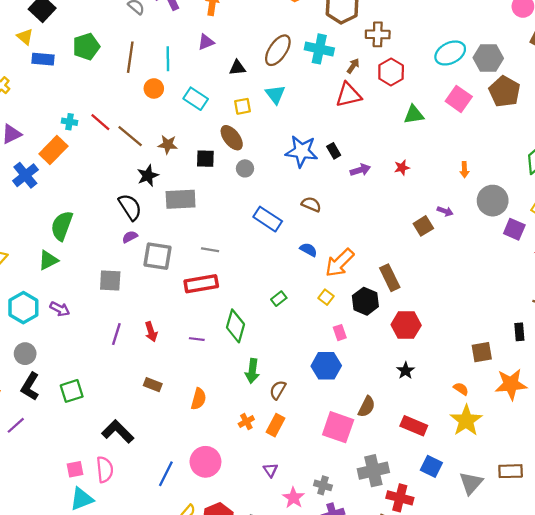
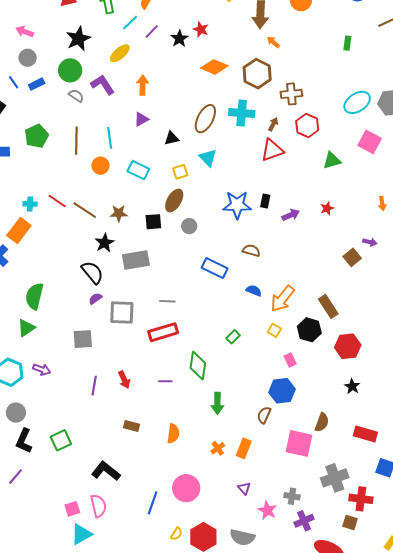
brown ellipse: (232, 138) -> (174, 200), turned 75
black rectangle: (334, 151) -> (265, 201), turned 48
brown semicircle: (278, 390) -> (264, 415), moved

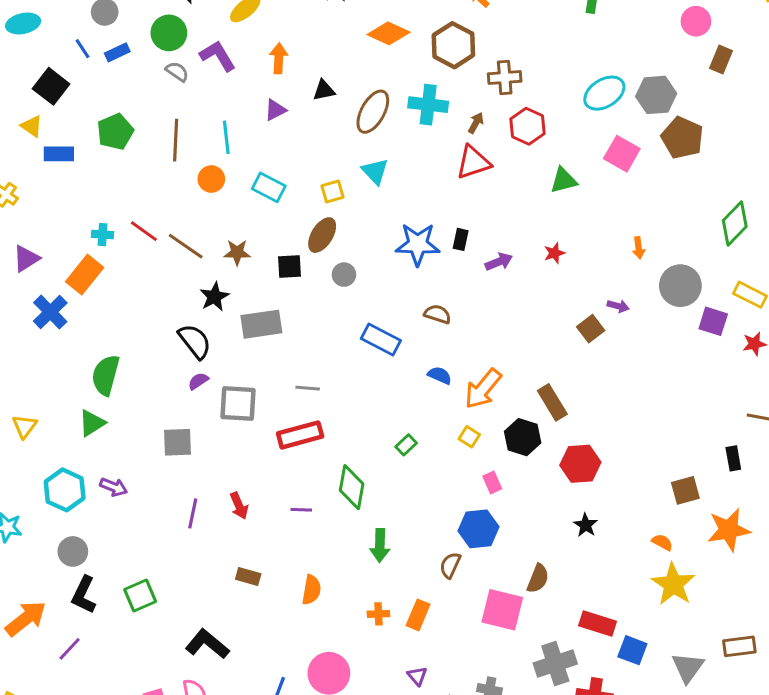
black triangle: (172, 138) -> (324, 90), moved
red rectangle: (365, 434) -> (598, 624), moved
orange cross: (218, 448) -> (378, 614), turned 32

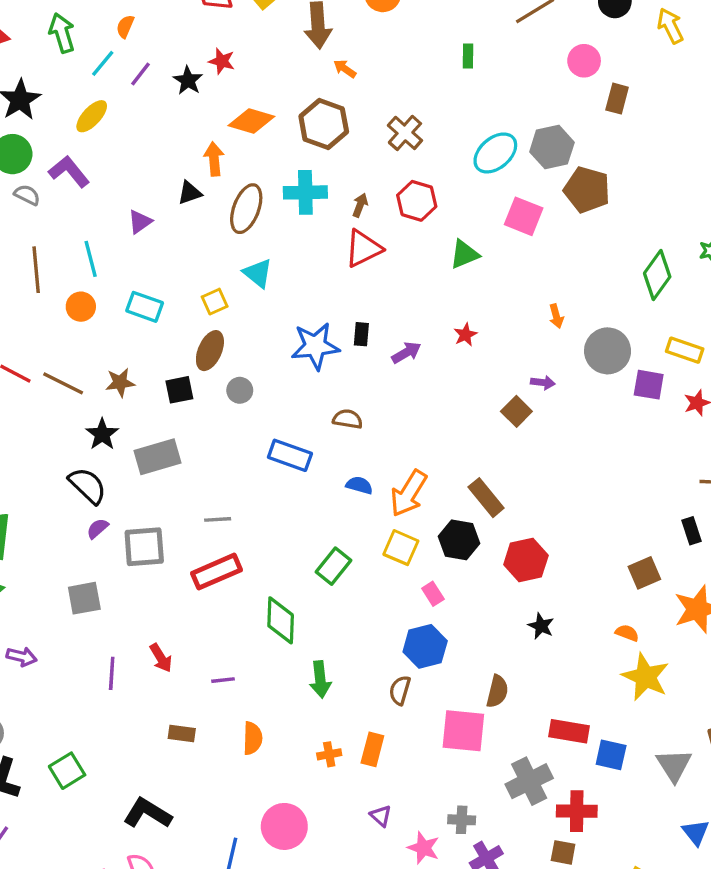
orange arrow: (279, 58) -> (214, 159), moved
brown cross: (505, 77) -> (405, 133), moved, turned -36
yellow square: (469, 437) -> (401, 548), size x1.5
green rectangle: (406, 445) -> (334, 566), size x1.5
purple line: (301, 510) -> (223, 680), moved

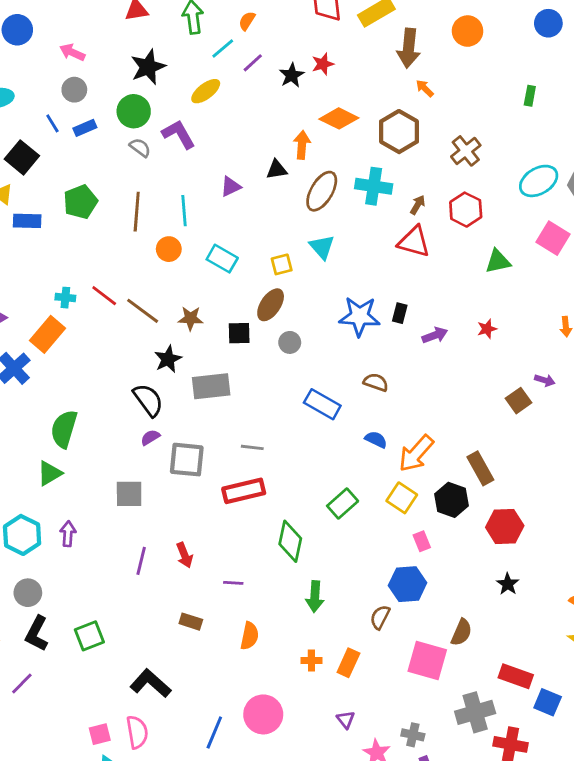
red star: (222, 61) -> (323, 64), turned 30
red triangle: (363, 248) -> (414, 242), turned 32
purple arrow: (22, 657) -> (68, 534), turned -110

